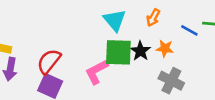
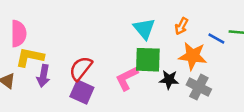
orange star: (165, 48) -> (193, 56), size x1.6
black star: (140, 51) -> (169, 80), moved, turned -30

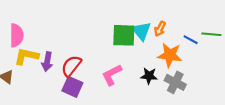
cyan triangle: (144, 29) -> (141, 31), moved
green square: (148, 60) -> (124, 35), moved
purple arrow: (43, 76) -> (47, 62), moved

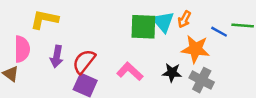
pink semicircle: (17, 35) -> (22, 49), moved
yellow L-shape: (26, 56) -> (44, 19), moved
pink L-shape: (112, 75) -> (130, 71), turned 70

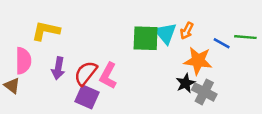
pink L-shape: (130, 71) -> (108, 76), moved, turned -105
black star: (172, 73) -> (186, 83), moved, turned -30

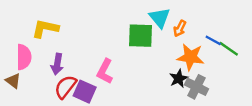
cyan triangle: (166, 33) -> (160, 18), moved
green line: (245, 37) -> (229, 49), moved, turned 30
red semicircle: (86, 73) -> (66, 87), moved

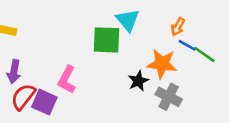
orange arrow: (180, 28) -> (178, 27), moved
black star: (179, 78) -> (138, 81), moved

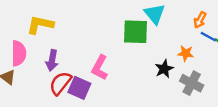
orange star: (162, 64) -> (186, 53), size x0.6

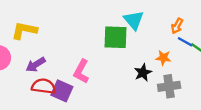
purple arrow: (52, 60) -> (36, 65), turned 48
red semicircle: (60, 83) -> (44, 86), turned 60
gray cross: (192, 83) -> (169, 86), turned -35

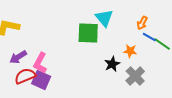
pink L-shape: (81, 71) -> (40, 63), moved
red semicircle: (44, 86) -> (25, 76), turned -30
gray cross: (169, 86) -> (135, 76), turned -36

